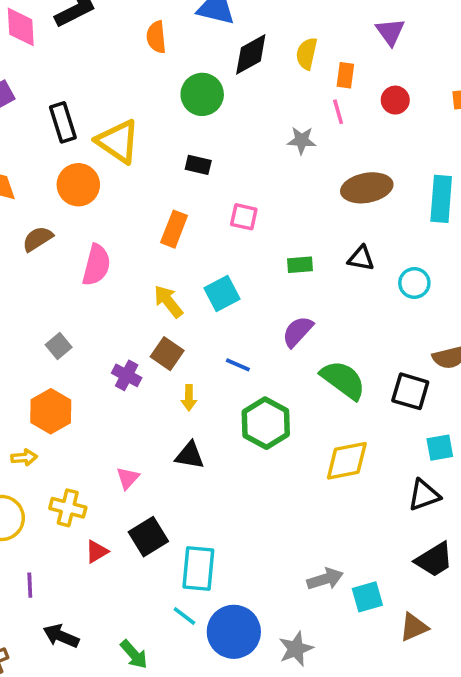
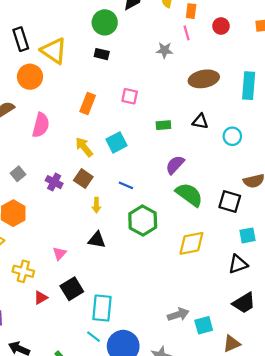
black rectangle: (198, 165) -> (102, 54), moved
purple semicircle: (298, 332) -> (175, 165), moved
purple cross: (127, 375) -> (54, 182), moved

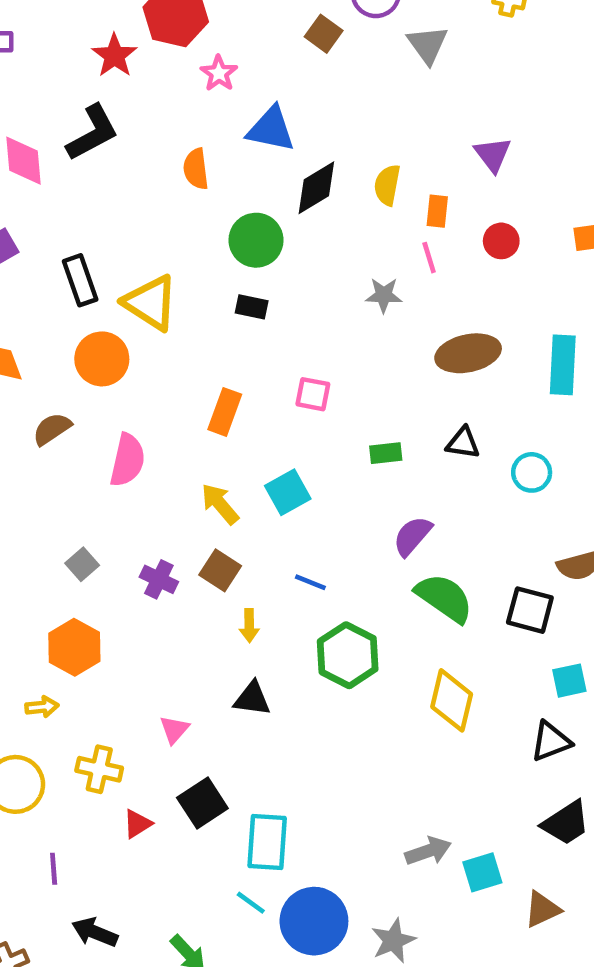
yellow diamond: (191, 243) -> (452, 700), turned -64

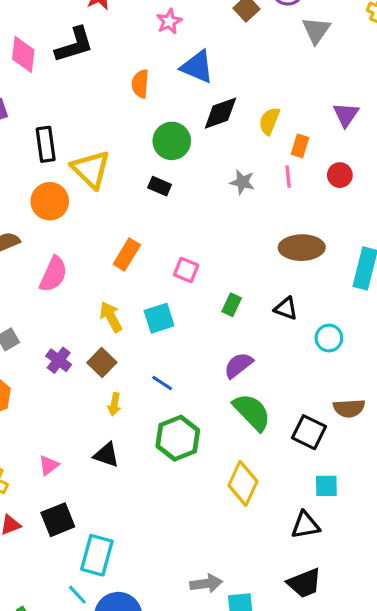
gray star: (384, 295) -> (242, 182), moved
pink square: (313, 394) -> (186, 270), moved
green rectangle: (386, 453) -> (232, 305), turned -70

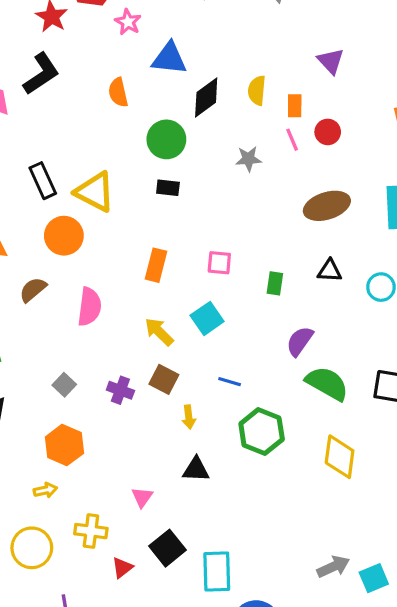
red circle: (340, 175) -> (328, 132), moved

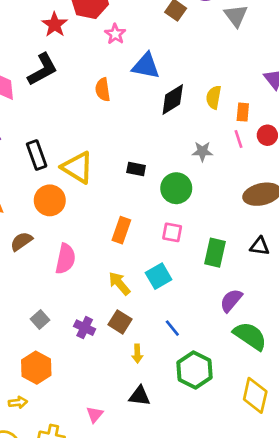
green circle: (166, 139) -> (176, 188), moved
green rectangle: (275, 283) -> (215, 253), size x1.5
blue line: (230, 382) -> (172, 328), turned 30

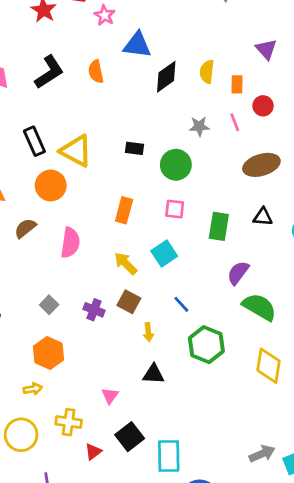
black L-shape: (43, 69) -> (49, 72), moved
pink line: (238, 139) -> (235, 122), moved

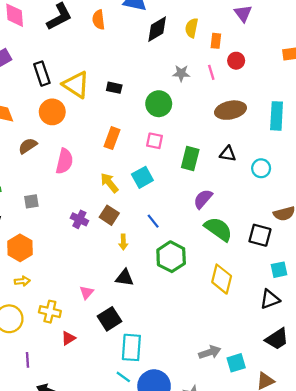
black rectangle: (135, 148) -> (114, 88), moved
gray square: (49, 305) -> (31, 201), moved, turned 32
orange hexagon: (49, 353) -> (20, 248), moved
black square: (130, 437) -> (109, 319), moved

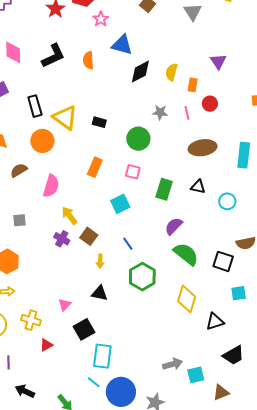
yellow arrow: (109, 183) -> (69, 216), moved
black triangle: (270, 299) -> (215, 322), moved

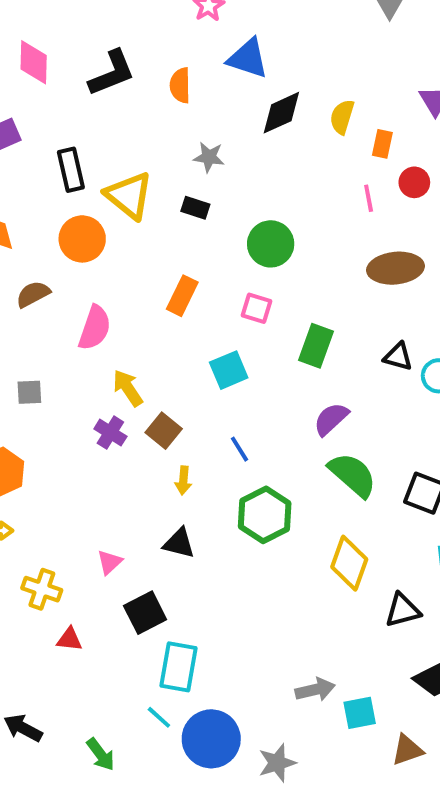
gray star: (160, 112) -> (209, 157), moved
black triangle: (198, 187) -> (398, 357), moved
red triangle: (46, 345) -> (69, 639), turned 32

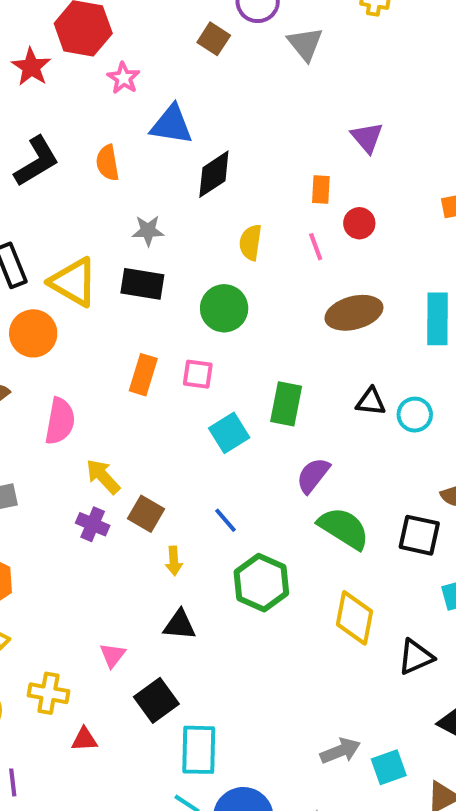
yellow semicircle: (342, 117) -> (250, 242), moved
black rectangle: (195, 208) -> (142, 284), size x1.5
pink square: (256, 308) -> (198, 374), moved
cyan square: (229, 370) -> (229, 433), moved

